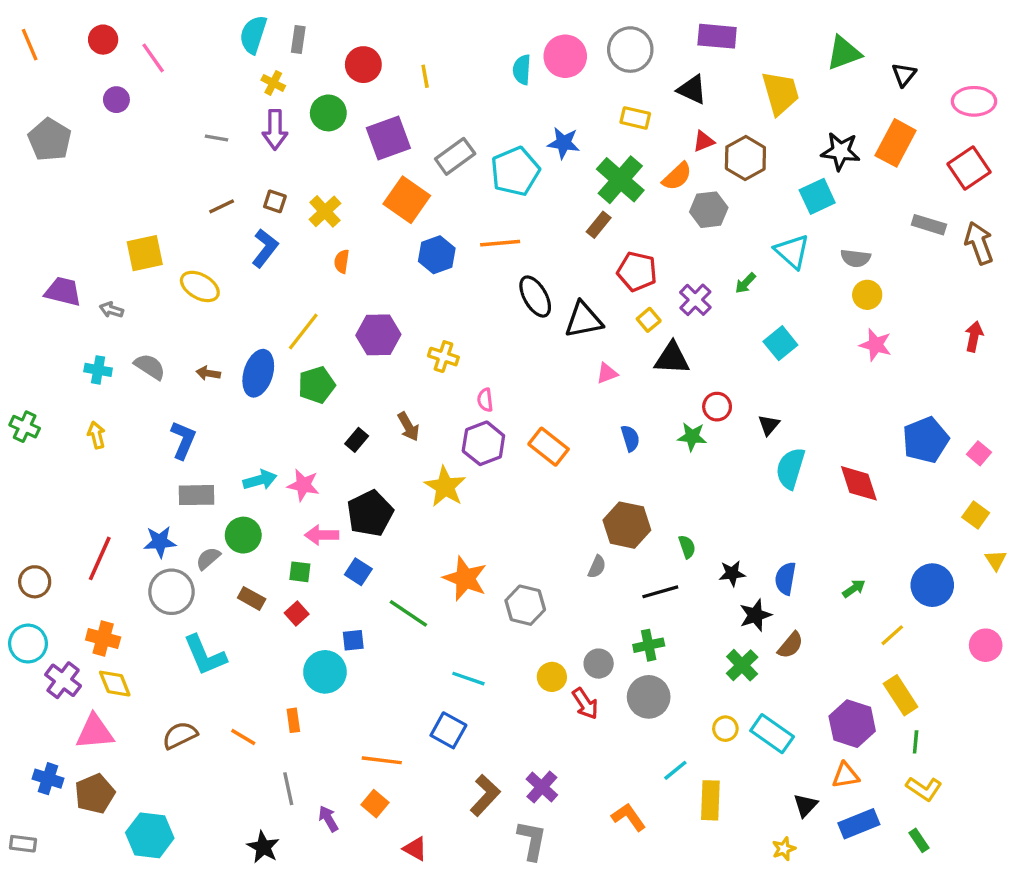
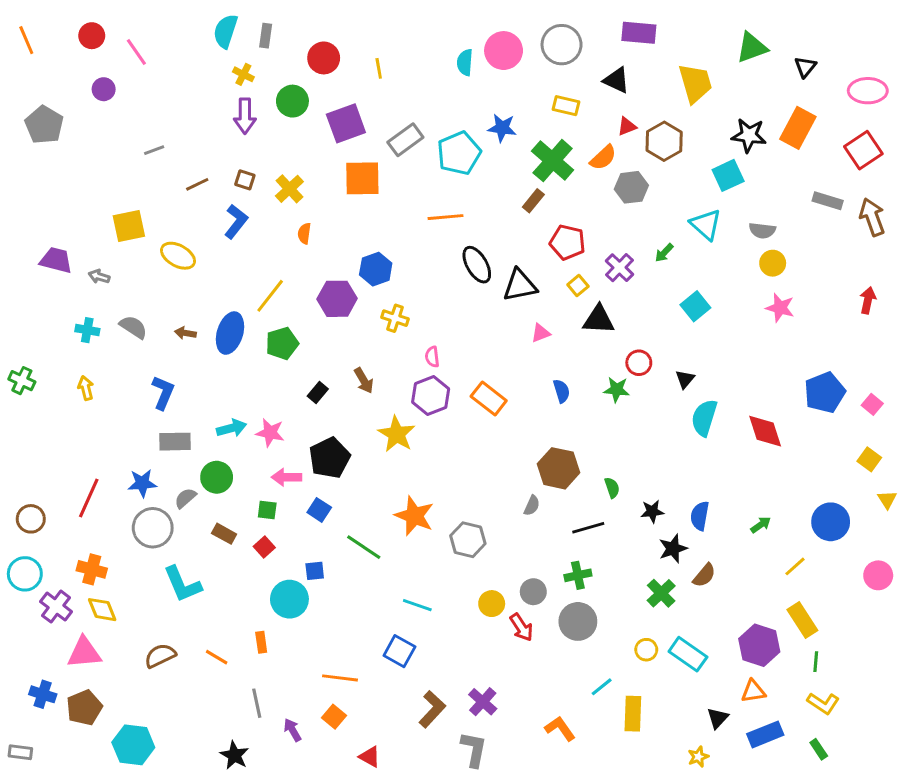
gray line: (217, 138) -> (154, 150), moved, turned -30
orange square: (407, 200) -> (362, 178), turned -36
blue hexagon: (437, 255) -> (376, 269), moved

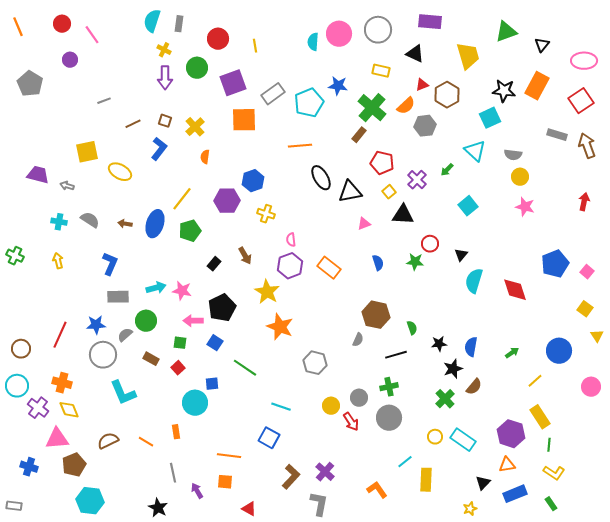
orange star: (414, 516) -> (280, 327), moved
brown pentagon: (84, 708) -> (74, 465), moved
orange square: (334, 717) -> (225, 482), turned -35

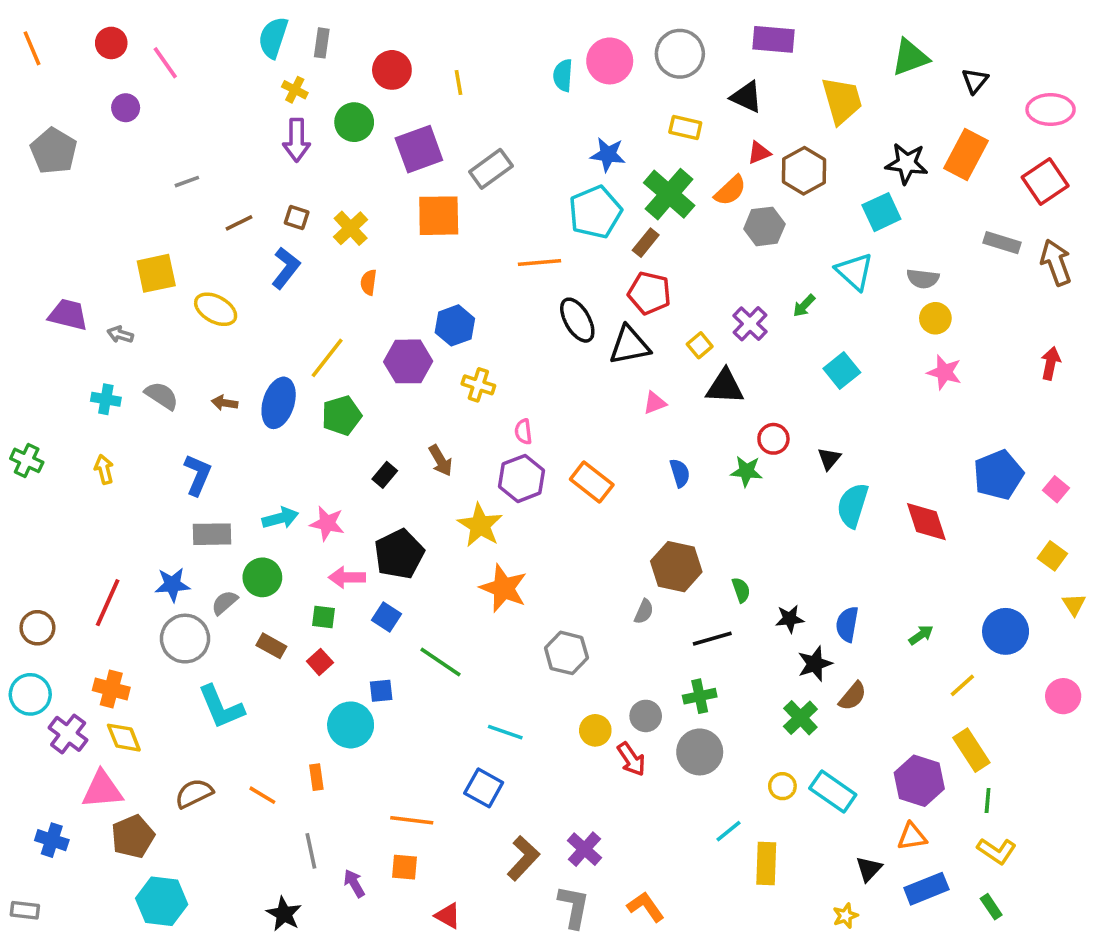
cyan pentagon: (309, 103) -> (595, 212), moved
red pentagon: (382, 163) -> (649, 293), moved
orange L-shape: (377, 490) -> (646, 907), moved

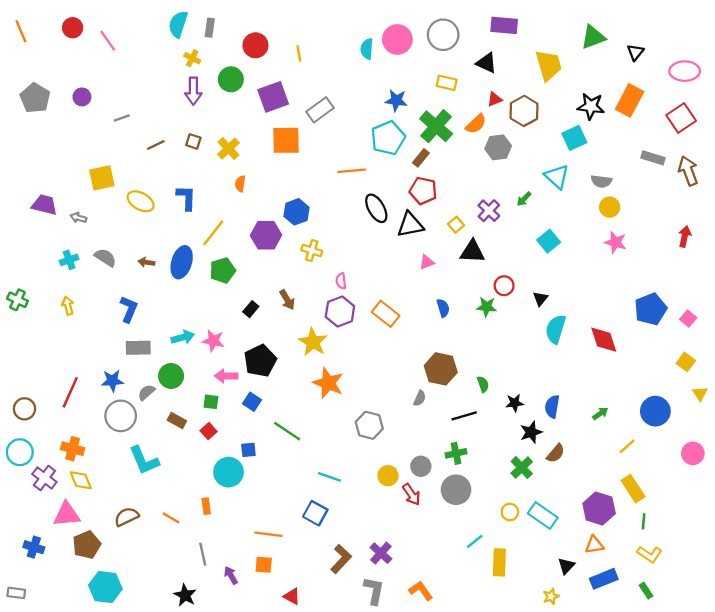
purple circle: (126, 108) -> (82, 97), moved
blue L-shape: (286, 268) -> (186, 198), moved, turned -36
cyan cross: (106, 399) -> (69, 260), turned -30

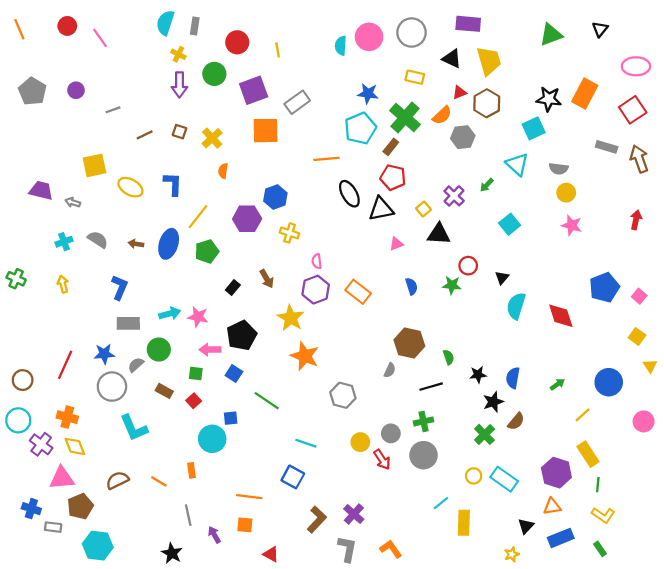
black triangle: (635, 52) -> (600, 29), moved
yellow trapezoid: (549, 65) -> (489, 61), moved
gray rectangle: (16, 593) -> (53, 527), moved

